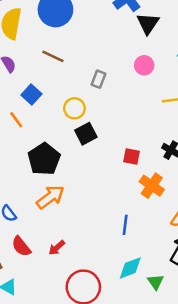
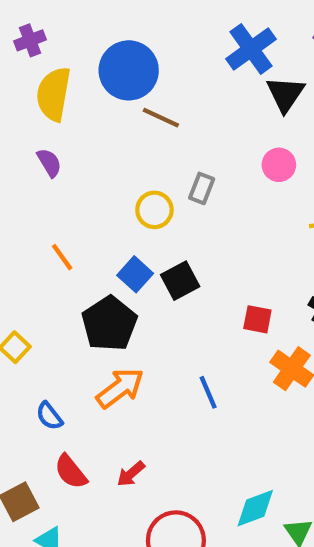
brown line: (53, 56) -> (161, 118), moved
blue square: (31, 94) -> (135, 274), moved
yellow circle: (74, 108) -> (154, 210), moved
blue line: (125, 225) -> (208, 392), moved, turned -30

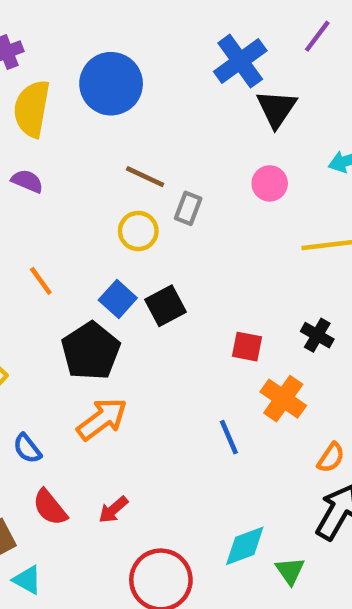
brown line: (161, 118) -> (145, 177), moved
purple semicircle: (49, 163) -> (27, 181), turned -36
blue line: (208, 392) -> (229, 437), moved

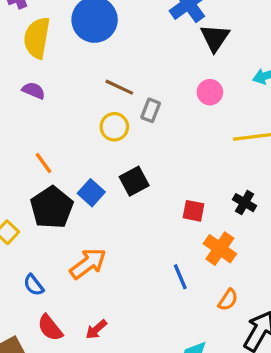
blue square: (118, 299) -> (91, 193), moved
black pentagon: (91, 351) -> (52, 208), moved
orange semicircle: (331, 458) -> (228, 300), moved

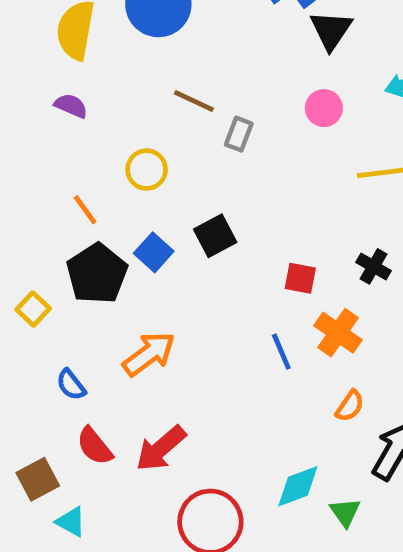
yellow circle: (114, 127) -> (147, 170), moved
blue line: (180, 277) -> (281, 352), moved
red arrow: (96, 329) -> (161, 448), size x1.6

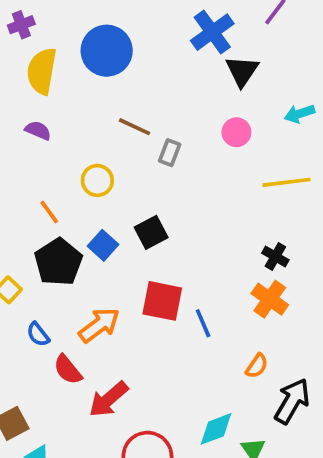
red square: (300, 278) -> (162, 301), moved, size x1.6
orange cross: (338, 333) -> (270, 299), moved
blue semicircle: (71, 385) -> (38, 334), moved
red semicircle: (95, 446) -> (68, 370), moved

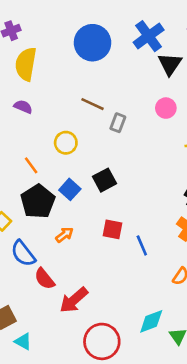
blue circle: (107, 51) -> (92, 43), moved
red square: (162, 301) -> (113, 229), size x0.7
orange arrow: (99, 325) -> (64, 235), moved, size x0.6
blue semicircle: (38, 334) -> (23, 253), size x1.5

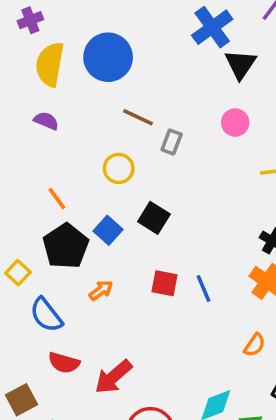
blue circle: (92, 43) -> (108, 57), moved
yellow circle: (66, 143) -> (119, 168), moved
black square: (105, 180) -> (154, 218), turned -30
blue line: (142, 245) -> (203, 289), moved
red semicircle: (44, 279) -> (64, 363), moved, turned -35

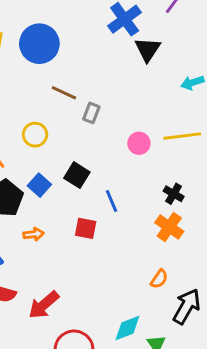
pink circle: (235, 123) -> (139, 143), moved
yellow circle: (119, 168) -> (35, 135), moved
blue line: (203, 289) -> (112, 201), moved
orange arrow: (101, 290) -> (34, 234), turned 30

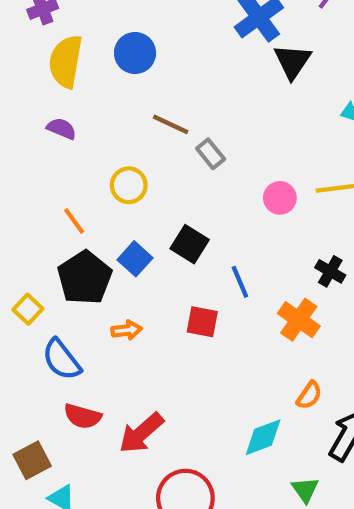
blue circle: (39, 44) -> (135, 53), size x0.7
gray rectangle: (91, 113) -> (211, 154), turned -60
orange cross: (169, 227) -> (299, 320), moved
cyan diamond: (127, 328) -> (263, 437), moved

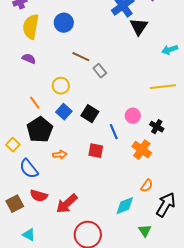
pink circle: (280, 198) -> (133, 116), moved
blue square: (135, 259) -> (64, 112), moved
brown square: (32, 460) -> (15, 204), moved

